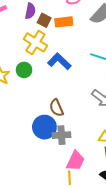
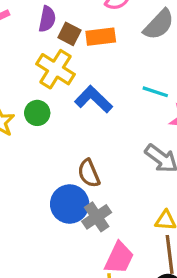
gray cross: (61, 135) -> (97, 217), turned -30

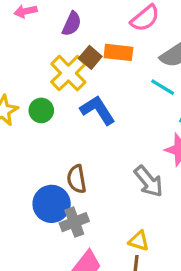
brown square: (69, 34) -> (90, 57), moved
cyan line: (155, 92) -> (163, 87), moved

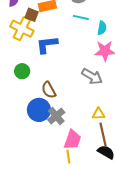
green circle: (41, 110) -> (22, 71), moved
blue L-shape: (98, 110) -> (47, 45), turned -45

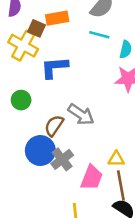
gray arrow: (92, 76) -> (81, 114), moved
brown semicircle: (49, 90) -> (54, 126), turned 60
pink trapezoid: (73, 140) -> (92, 178), moved

